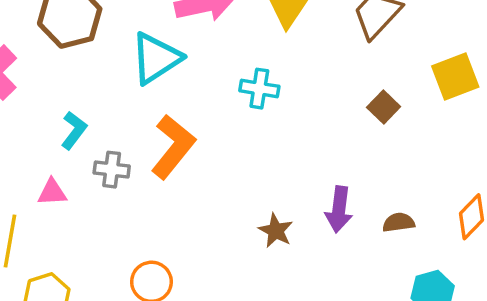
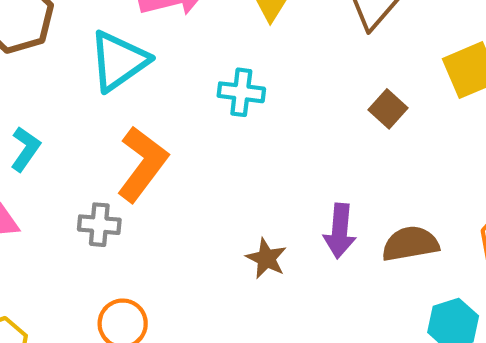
gray cross: (112, 170) -> (99, 225), moved
brown semicircle: (399, 222) -> (410, 244), size x1.5

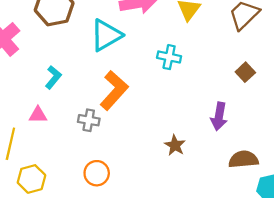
purple arrow: (340, 231) -> (219, 116), moved
brown semicircle: (410, 244) -> (243, 159), moved

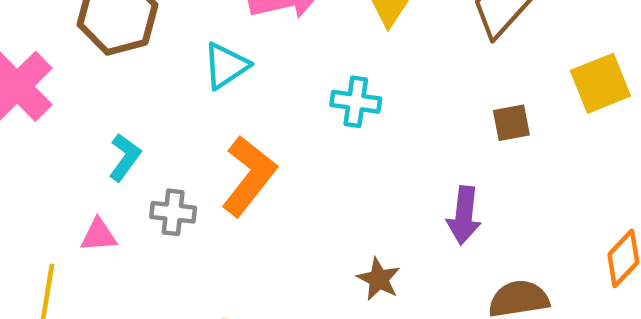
cyan triangle: (106, 35) -> (226, 66), size x0.7
brown square: (245, 72) -> (511, 123), turned 36
gray cross: (89, 120) -> (173, 212), moved

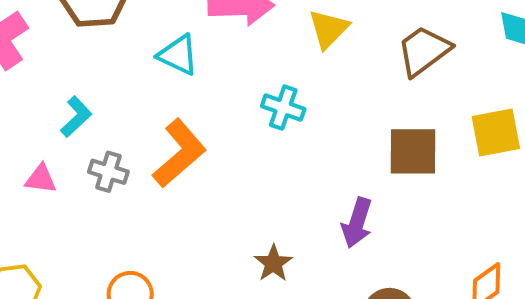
cyan triangle: (226, 66) -> (178, 55), turned 48
brown square: (511, 123) -> (413, 151), size x1.6

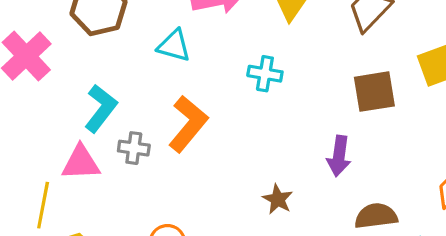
cyan L-shape: (76, 117) -> (101, 108), size x1.4
pink triangle: (41, 179) -> (81, 163), size x1.5

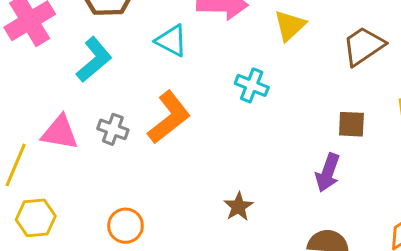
brown square: (374, 92) -> (351, 124), size x0.7
cyan L-shape: (101, 108) -> (94, 60), moved
purple arrow: (339, 156) -> (328, 173), moved

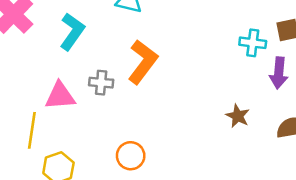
cyan cross: (252, 85) -> (253, 43), moved
brown star: (238, 207) -> (238, 116), moved

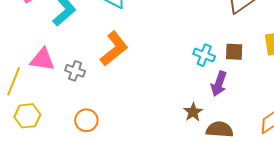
gray cross: (101, 83) -> (75, 71), moved
brown star: (238, 116) -> (193, 112), moved

